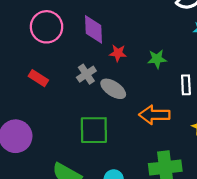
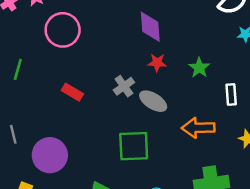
pink circle: (47, 27) -> (63, 30), moved
purple diamond: (93, 29) -> (150, 27), moved
green star: (157, 59) -> (199, 68), turned -30

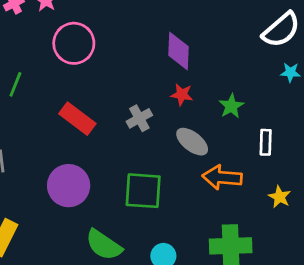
red rectangle: (72, 92) -> (77, 119), size x1.4
gray ellipse: (153, 101) -> (192, 142), moved
purple circle: (50, 155) -> (69, 186), moved

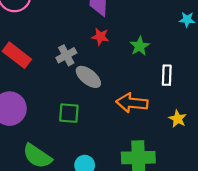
gray ellipse: (192, 142) -> (88, 77), moved
green square: (143, 191) -> (69, 113), size x0.7

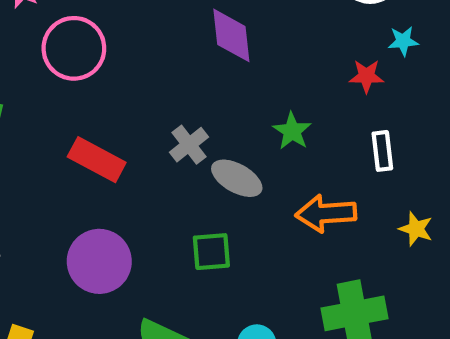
red star: (100, 37) -> (366, 76), moved
green star: (140, 46) -> (292, 131), moved

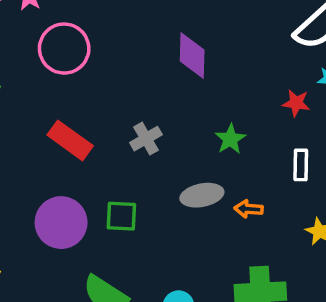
gray ellipse: (237, 178) -> (202, 195), moved, turned -48
orange arrow: (326, 213) -> (249, 209), size x0.6
green square: (211, 252) -> (121, 216), moved

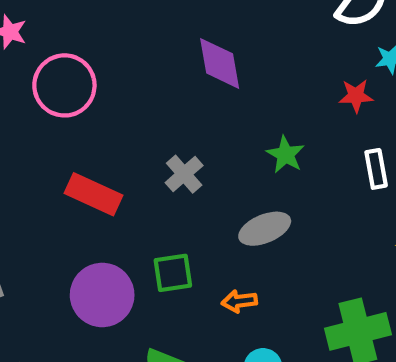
orange arrow: (249, 209) -> (239, 301), moved

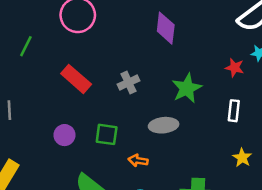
green star: (285, 155) -> (187, 88), size x1.4
purple circle: (102, 295) -> (64, 135), size x0.6

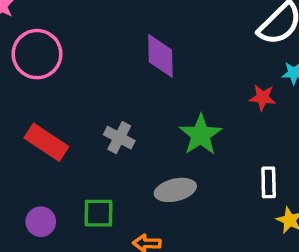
gray cross: (129, 83) -> (119, 138), turned -30
white rectangle: (234, 111) -> (269, 182), moved

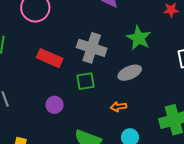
gray cross: (119, 138) -> (92, 48), size x1.6
green square: (99, 213) -> (85, 81), moved

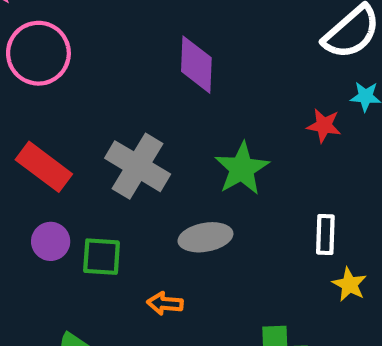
green square: (85, 81) -> (102, 257), moved
purple circle: (55, 105) -> (51, 241), moved

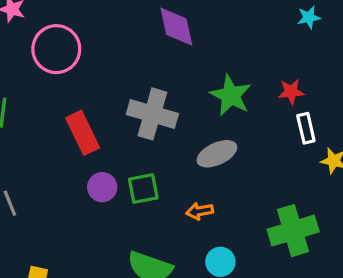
red star: (324, 126) -> (291, 92), moved
red rectangle: (44, 167) -> (83, 133), turned 42

